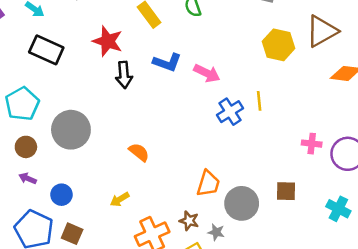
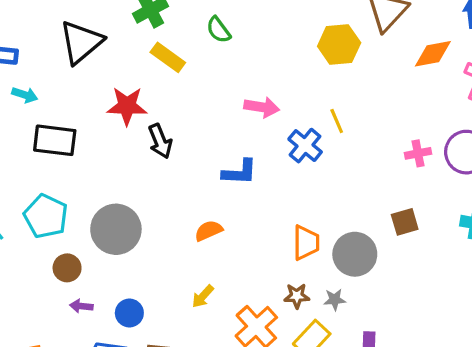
blue L-shape: (167, 62) -> (240, 172), moved
orange semicircle: (139, 152) -> (209, 231), turned -45

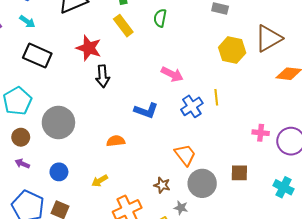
green semicircle: (218, 30) -> (160, 18), turned 30
orange trapezoid: (306, 243) -> (185, 155), moved, turned -55
brown star: (297, 296) -> (162, 185), moved
blue circle: (129, 313) -> (59, 172), moved

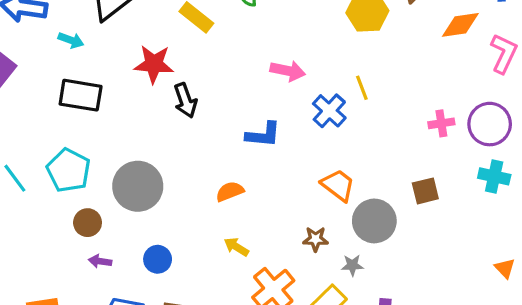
cyan arrow: (27, 22) -> (71, 40), moved
yellow arrow: (100, 181) -> (236, 247), moved, turned 77
cyan cross: (283, 187) -> (494, 176), moved

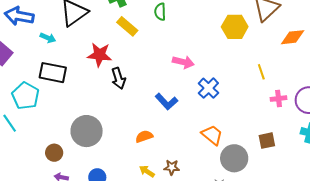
yellow line: (362, 88) -> (261, 72), moved
blue L-shape: (263, 135) -> (166, 102), turned 40
cyan pentagon: (69, 170) -> (25, 96), moved
brown star: (316, 239) -> (172, 167), moved

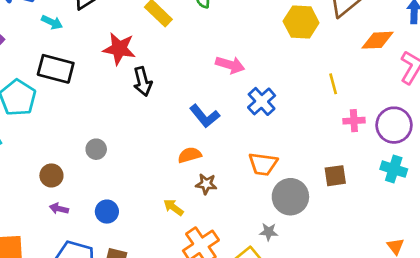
gray circle: (87, 131) -> (96, 149), size x0.5
orange trapezoid: (212, 135) -> (263, 164), turned 145
orange semicircle: (144, 136) -> (190, 155), moved
brown star: (172, 167) -> (206, 184), moved

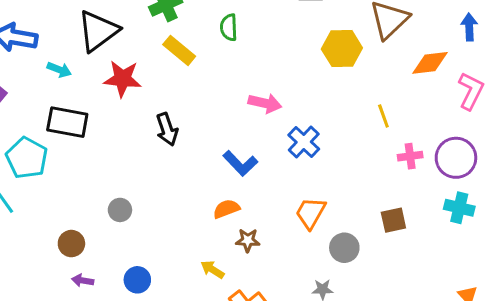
red star: (119, 49) -> (123, 79), moved
orange trapezoid: (263, 164) -> (311, 213), turned 116
gray circle: (290, 197) -> (344, 248), size x0.7

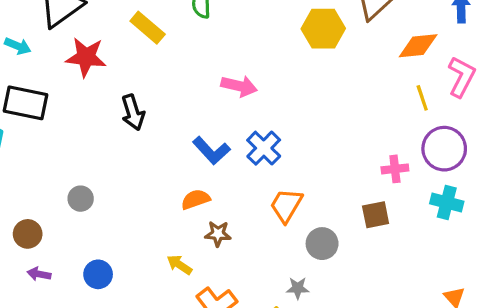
yellow line: (383, 116) -> (422, 98), moved
blue cross: (304, 142) -> (264, 148), moved
pink cross: (410, 156) -> (395, 169), moved

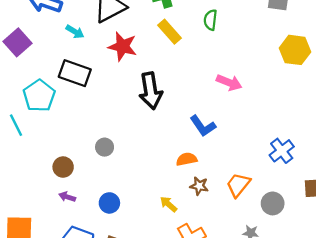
black arrow: (133, 112) -> (151, 91), size x1.4
blue cross: (264, 148) -> (282, 151), moved
orange trapezoid: (286, 205) -> (238, 185), moved

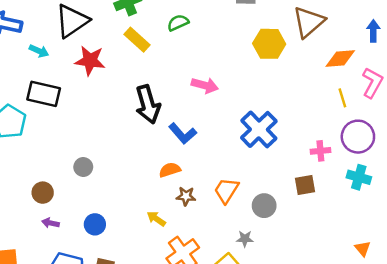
green semicircle: (210, 20) -> (178, 23), turned 66
black arrow: (151, 91) -> (148, 104), moved
blue cross: (282, 151) -> (259, 129), moved, size x1.4

